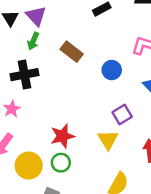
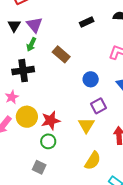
blue circle: (112, 70) -> (91, 79), moved
yellow circle: (29, 166) -> (27, 117), moved

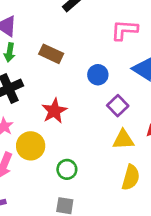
red star: (51, 120) -> (54, 111), moved
yellow triangle: (86, 125) -> (123, 140), moved, turned -48

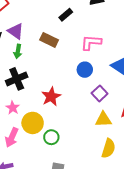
pink L-shape: (124, 30) -> (91, 43), moved
brown rectangle: (51, 54) -> (49, 40), moved
green circle: (67, 169) -> (51, 137), moved

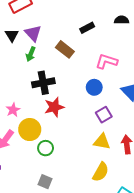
black cross: (17, 79) -> (43, 83), moved

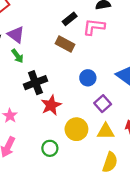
brown rectangle: (65, 49) -> (65, 44), moved
green arrow: (31, 54) -> (17, 56), turned -48
pink L-shape: (107, 61) -> (94, 27), moved
yellow circle: (30, 130) -> (76, 129), moved

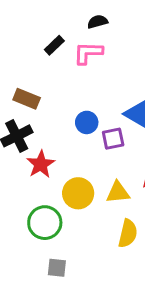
brown rectangle: (65, 44) -> (27, 99), moved
purple square: (103, 104) -> (113, 139), moved, turned 35
green circle: (50, 148) -> (45, 223), size x1.5

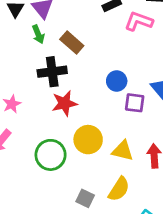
gray square: (57, 268) -> (85, 198), moved

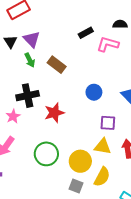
black cross: (52, 72) -> (28, 96), moved
purple square: (135, 103) -> (108, 123), moved
yellow circle: (88, 140) -> (80, 161), moved

